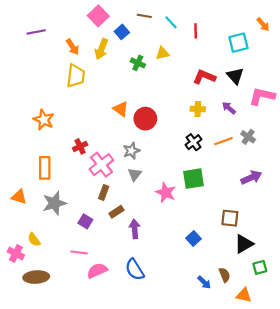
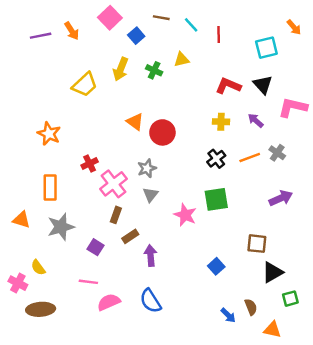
orange arrow: (73, 47) -> (72, 31), moved
yellow arrow: (101, 49) -> (121, 69), moved
yellow trapezoid: (76, 76) -> (85, 85), turned 40

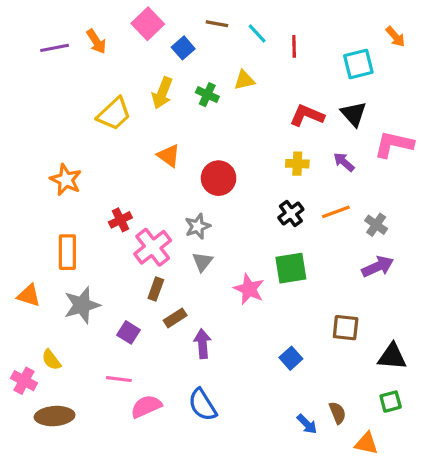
orange triangle: (135, 122) -> (169, 156), moved
gray cross: (277, 153) -> (376, 225), moved
black triangle: (272, 272) -> (392, 357), moved, turned 35

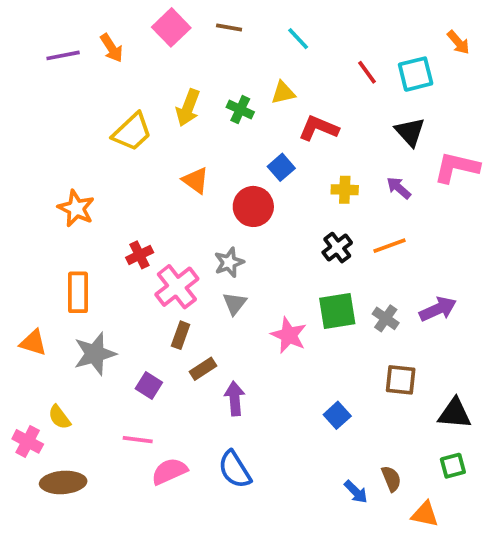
brown line: (217, 24) -> (229, 27), moved
red line: (294, 46) -> (367, 72), moved, turned -35
blue square: (183, 48) -> (281, 167), moved
red L-shape: (307, 115) -> (319, 128), moved
gray cross: (376, 225) -> (386, 318), moved

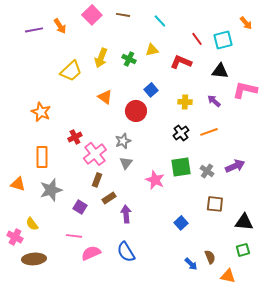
red L-shape: (319, 128) -> (181, 62), moved
black triangle: (410, 132) -> (220, 71), turned -42

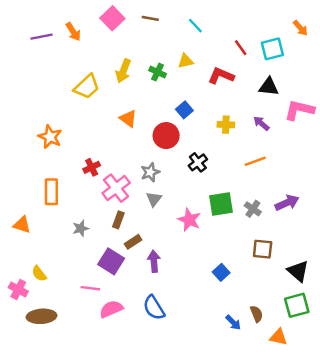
black cross: (181, 133) -> (198, 162), moved
gray star: (51, 190) -> (81, 228), moved, size x0.6
purple square: (80, 207) -> (111, 261), moved, size x1.5
black triangle: (244, 222) -> (298, 271), turned 36
green square: (243, 250) -> (297, 305), size x1.5

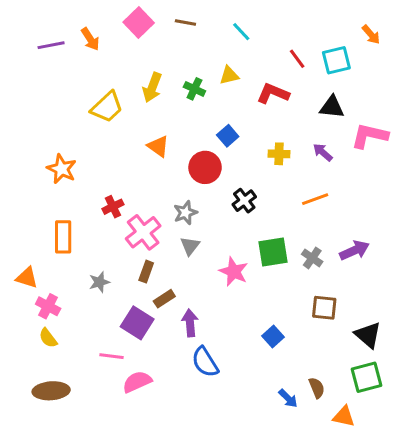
pink cross: (18, 289) -> (48, 306), moved
blue semicircle: (154, 308) -> (205, 362), moved

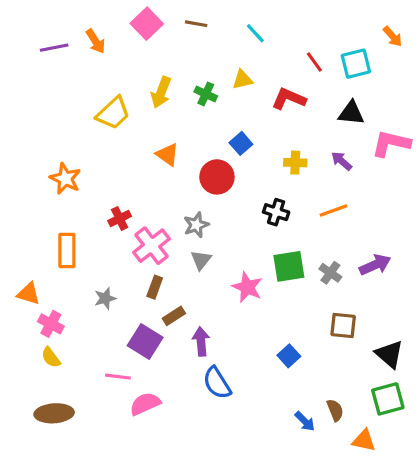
black cross: (244, 201) -> (276, 212), moved, turned -35

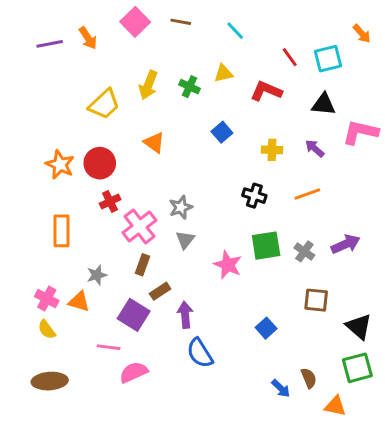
red circle: (217, 177) -> (100, 163), moved
orange triangle: (29, 294) -> (79, 302), moved

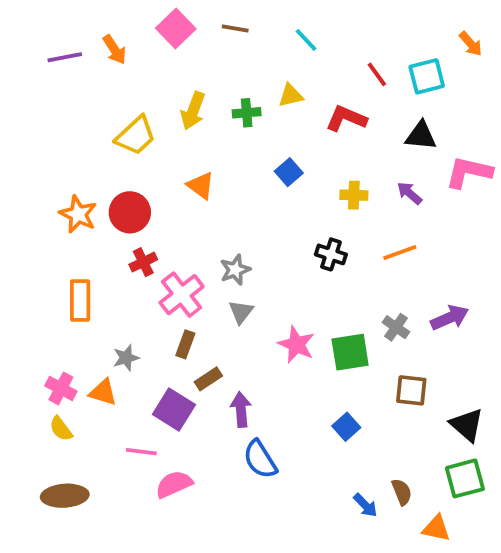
green cross: (190, 87) -> (247, 113), turned -30
green square: (266, 246) -> (350, 352), moved

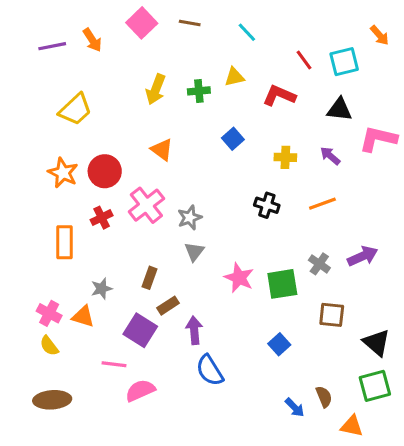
yellow trapezoid: (136, 136) -> (75, 109), moved
red cross: (143, 262) -> (102, 218), moved
pink cross: (182, 295) -> (146, 205), moved

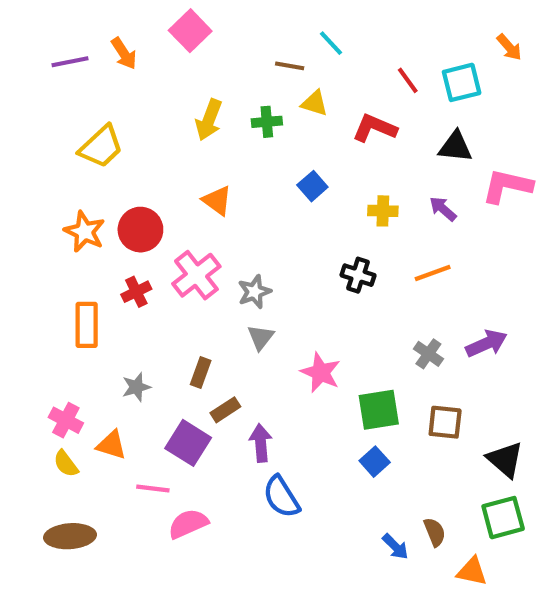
brown line: (190, 23) -> (290, 66), moved
yellow triangle: (234, 77) -> (314, 103), turned 30
green square: (282, 284) -> (379, 410), moved
orange triangle: (83, 316) -> (111, 445), moved

